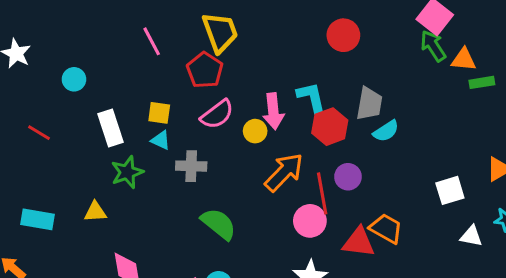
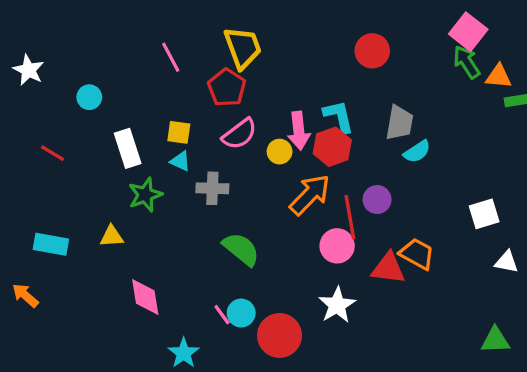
red hexagon: (330, 127) -> (332, 147), moved

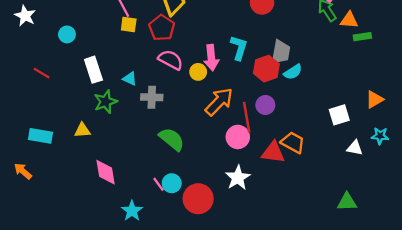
cyan L-shape: (339, 116) -> (239, 48), turned 30
yellow square: (179, 132) -> (129, 25), moved
pink semicircle: (240, 134) -> (171, 60), turned -115
red hexagon: (332, 147) -> (266, 69), moved

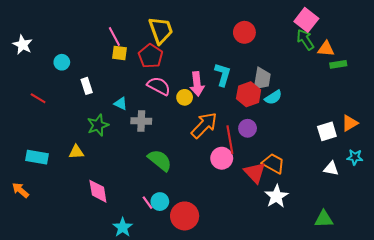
white rectangle: (93, 70) -> (87, 86), moved, size x0.7
white square: (339, 115) -> (327, 131), moved
red triangle: (273, 152) -> (255, 173), turned 40
white star: (238, 178) -> (276, 196), moved

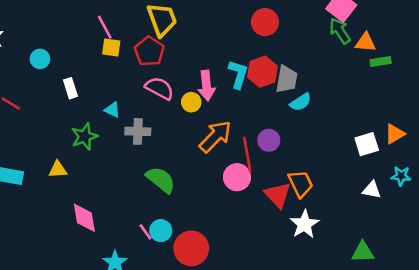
red hexagon: (249, 94) -> (262, 72), moved
orange trapezoid: (273, 163) -> (301, 184), turned 35

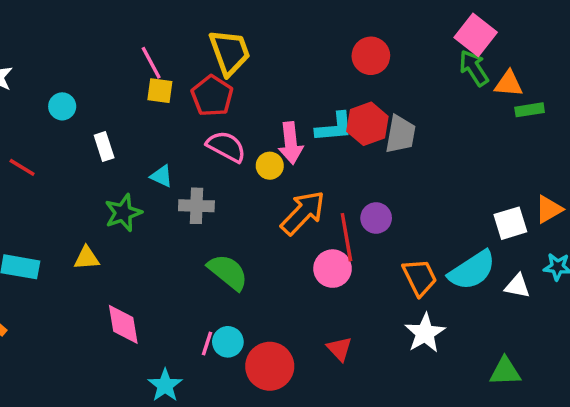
cyan L-shape: (238, 74) -> (334, 127), turned 68
cyan semicircle: (301, 102) -> (472, 270), moved, size x1.6
red triangle: (278, 195) -> (339, 349), moved, size x0.7
pink line: (145, 232) -> (207, 344), turned 54

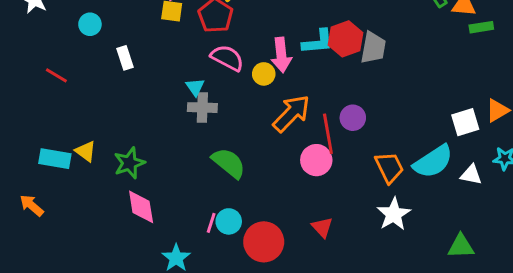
cyan triangle: (162, 176) -> (195, 87), moved, turned 30
green star: (123, 213) -> (129, 163), moved
yellow triangle: (87, 258) -> (86, 151), moved, turned 40

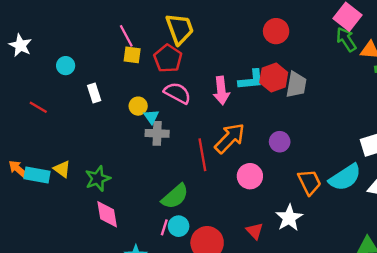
yellow circle: (264, 74) -> (138, 106), moved
red line: (328, 134) -> (202, 155), moved
green semicircle: (229, 163) -> (175, 196), moved, turned 100
orange arrow: (32, 205) -> (18, 169), moved
white star: (394, 214) -> (289, 218), moved

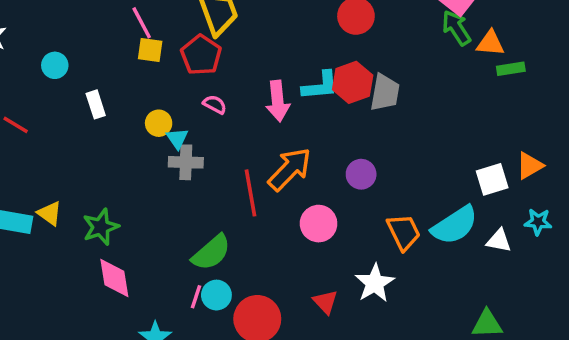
pink semicircle: (177, 93) -> (215, 104), size x0.6

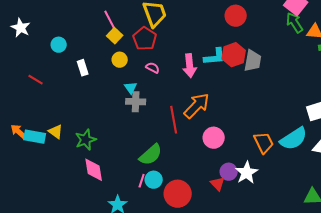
yellow square: (150, 50) -> (115, 36), turned 35
yellow circle: (159, 123) -> (120, 60), moved
purple circle: (361, 174) -> (229, 172), moved

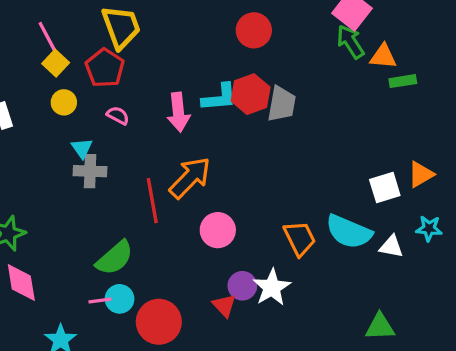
cyan semicircle: (294, 139) -> (349, 232), turned 56
pink line: (142, 181) -> (100, 301), turned 64

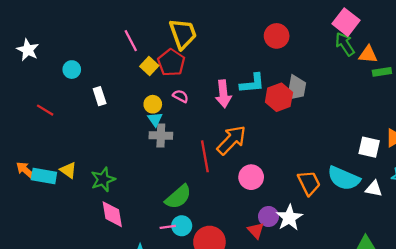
yellow square: (56, 63) -> (149, 66), moved
red hexagon: (251, 94) -> (279, 97), moved
yellow circle: (64, 102) -> (153, 104), moved
white square: (385, 188) -> (369, 147), turned 30

